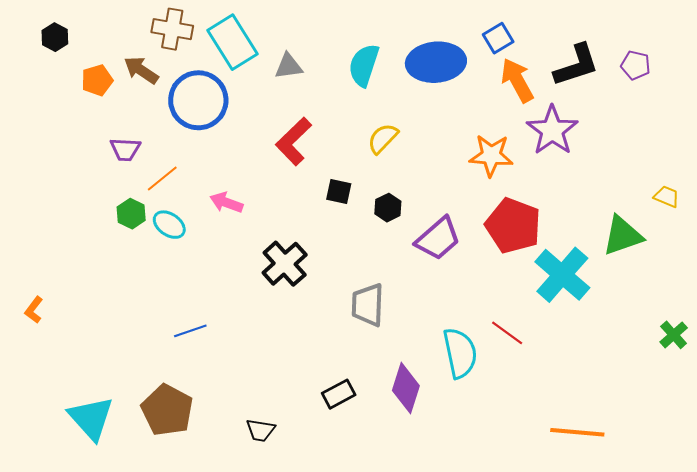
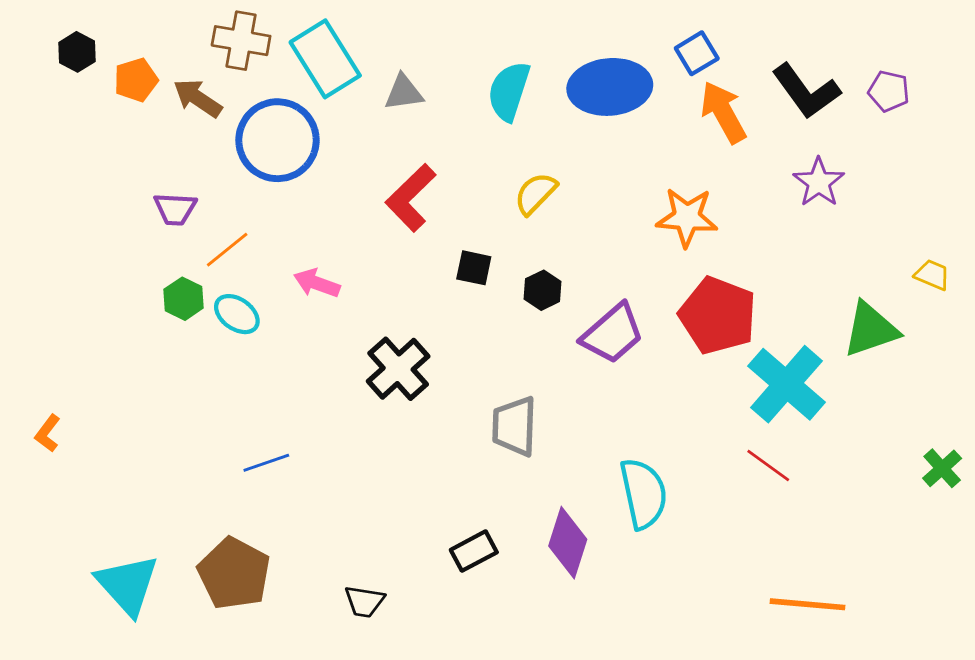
black L-shape: (576, 65) -> (806, 91), turned 72
orange pentagon: (97, 80) -> (136, 80), moved
purple star: (552, 130) -> (819, 182), moved, size x0.7
red line: (507, 333) -> (768, 465), moved

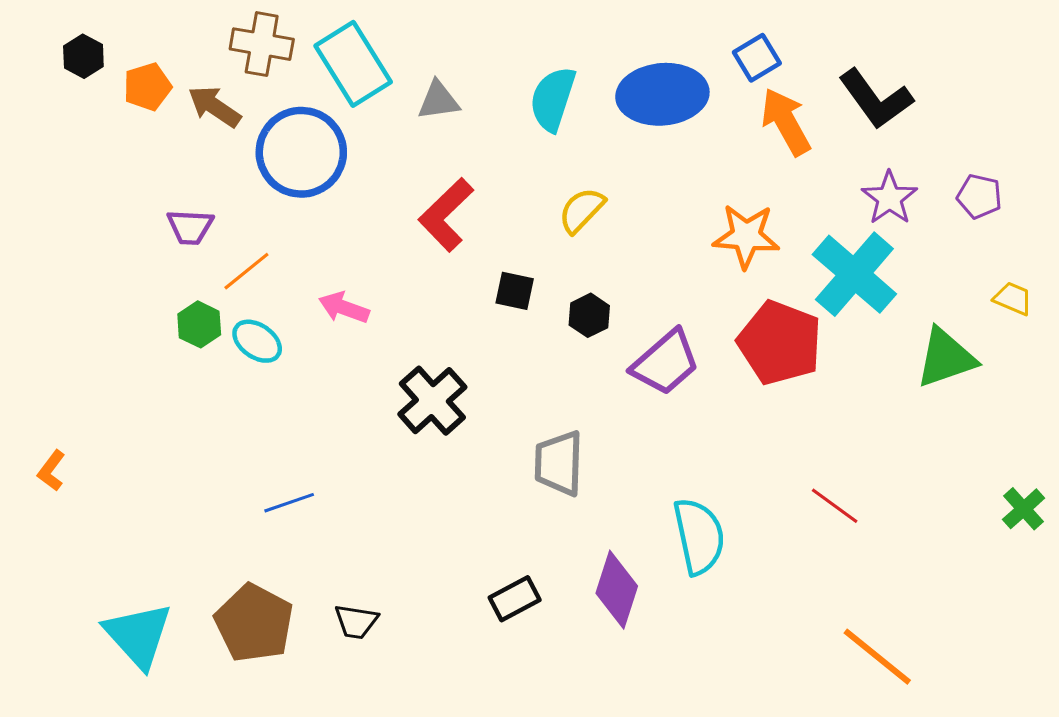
purple pentagon: (889, 91) -> (979, 196), moved
cyan cross: (786, 384) -> (854, 274), moved
black trapezoid: (364, 602) -> (356, 622), moved
orange line: (808, 604) -> (877, 657), turned 34

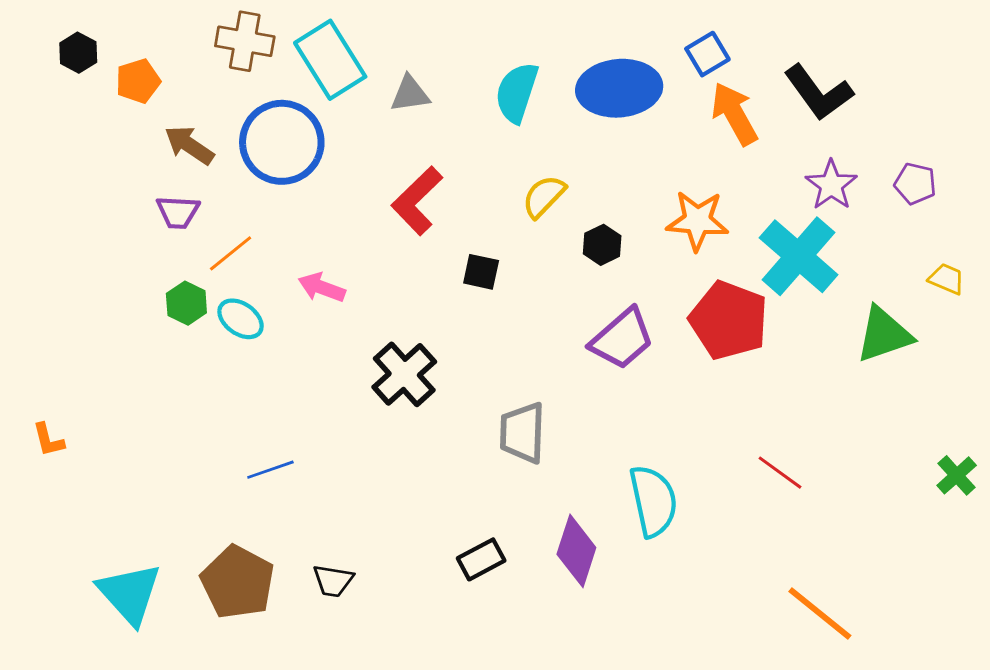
brown arrow: (214, 107) -> (189, 145), moved
black hexagon: (589, 315) -> (602, 245), moved
orange L-shape: (51, 471) -> (48, 440), turned -51

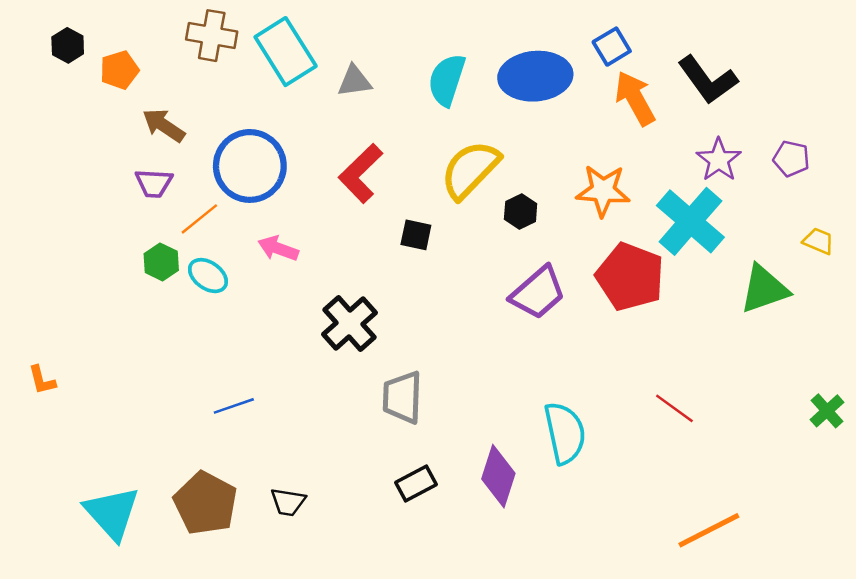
blue circle: (282, 142) -> (250, 166), moved
yellow semicircle: (544, 196) -> (470, 170), size x1.6
gray trapezoid: (522, 433) -> (402, 397), moved
orange line: (820, 613) -> (709, 530), turned -66

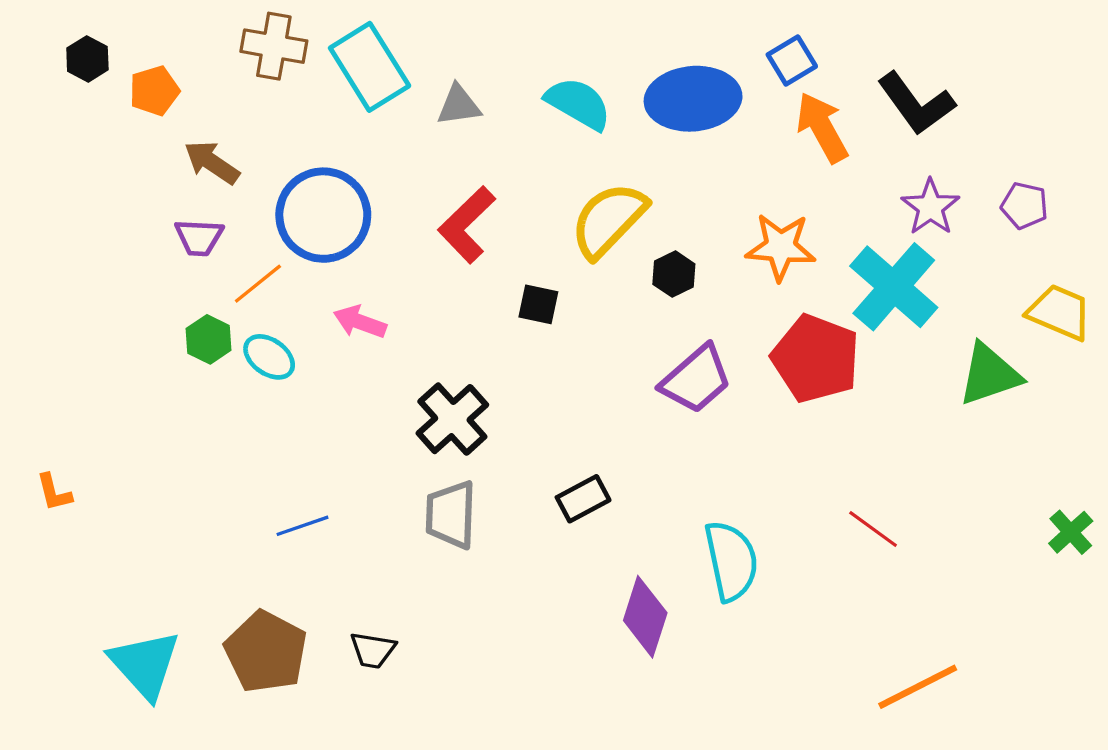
cyan semicircle: (447, 80) -> (578, 104), turned 102
yellow trapezoid: (818, 241) -> (1060, 312), size x1.6
gray trapezoid: (402, 397) -> (451, 515), moved
black rectangle: (416, 484) -> (583, 499), moved

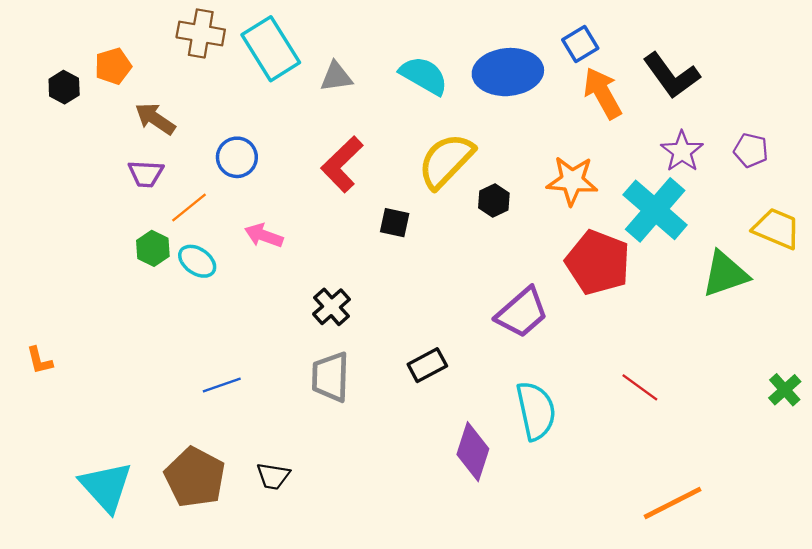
black hexagon: (87, 59) -> (64, 87), moved
blue circle: (323, 215) -> (237, 157), size x0.6
purple trapezoid: (696, 379) -> (522, 313), moved
black cross: (452, 419) -> (332, 307), size x0.7

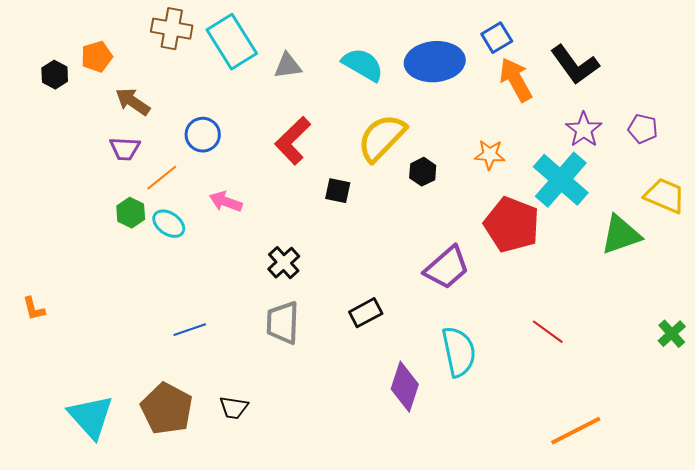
orange star: (572, 181) -> (490, 155), size x0.7

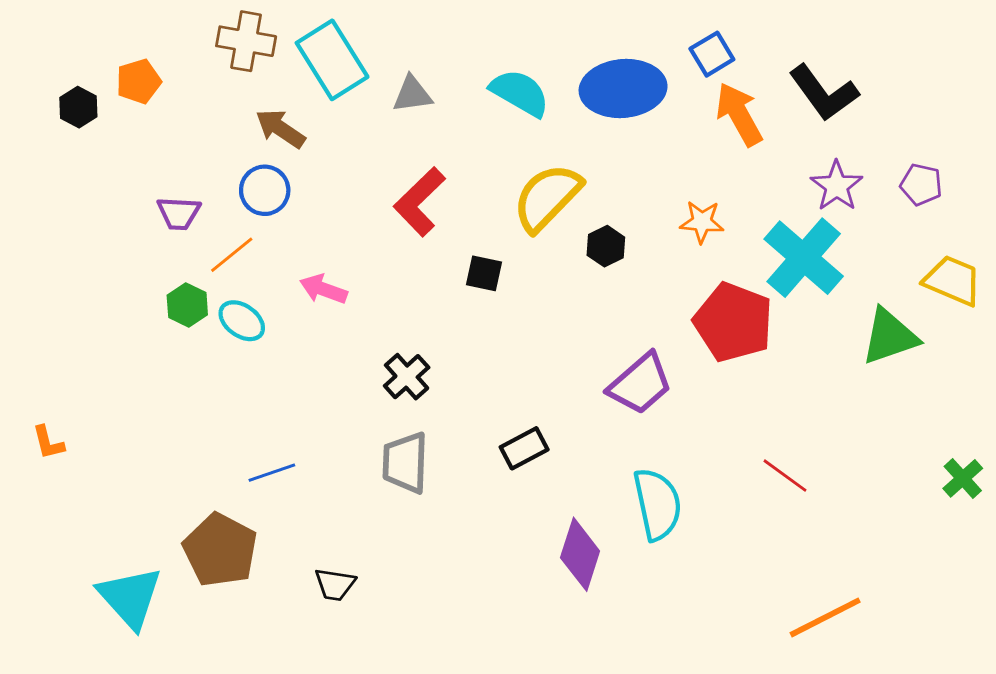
brown arrow: (133, 102) -> (280, 129), moved
blue circle: (203, 135) -> (265, 190), moved
brown pentagon: (167, 409) -> (220, 550), moved

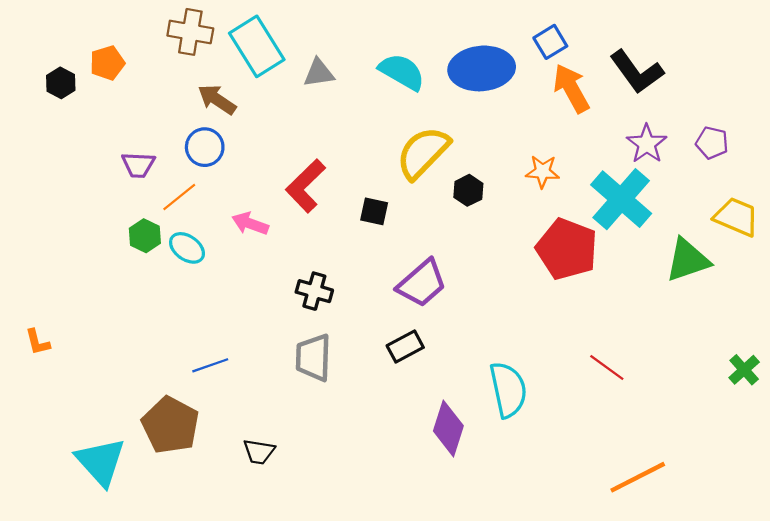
red L-shape: (419, 202) -> (306, 186), moved
black cross: (407, 377) -> (314, 291), turned -32
purple trapezoid: (640, 384) -> (422, 283), moved

